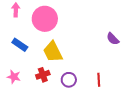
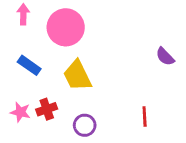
red cross: (43, 75) -> (47, 109), moved
purple circle: (69, 80) -> (85, 125), moved

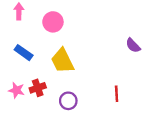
pink circle: (66, 27) -> (53, 22), size x0.7

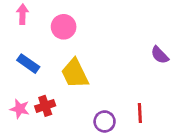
purple circle: (68, 101) -> (105, 121), moved

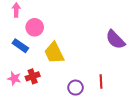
pink circle: (64, 27) -> (35, 27), moved
purple semicircle: (160, 55) -> (115, 40), size x1.5

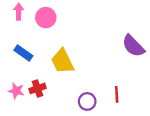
pink circle: (35, 27) -> (46, 18), moved

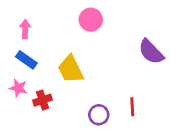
pink arrow: (19, 12) -> (25, 29), moved
pink circle: (46, 18) -> (91, 20), moved
pink star: (16, 91) -> (18, 88), moved

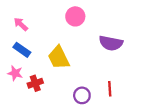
pink arrow: (25, 29) -> (21, 24), turned -48
purple semicircle: (151, 52) -> (111, 43), moved, turned -35

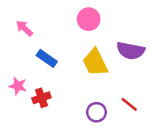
blue rectangle: (22, 50) -> (47, 58), moved
yellow trapezoid: (59, 58) -> (95, 62), moved
red line: (110, 89) -> (129, 104), turned -48

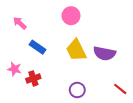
purple semicircle: (131, 51) -> (104, 53), moved
red line: (129, 104) -> (120, 89), moved

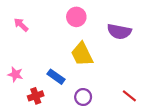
blue rectangle: (38, 47) -> (56, 77), moved
purple semicircle: (104, 53) -> (119, 32), moved
red cross: (33, 78) -> (36, 96), moved

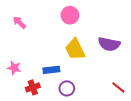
purple semicircle: (119, 32) -> (109, 44), moved
blue rectangle: (56, 77) -> (51, 70), turned -42
purple circle: (83, 97) -> (67, 88), moved

